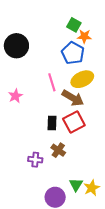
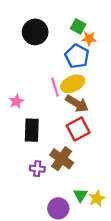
black circle: (16, 46) -> (35, 32), moved
yellow ellipse: (82, 79) -> (73, 84), moved
black rectangle: (52, 123) -> (32, 130), moved, size x1.5
brown cross: (58, 150) -> (62, 159), size x1.5

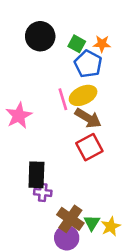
green square: (78, 26) -> (77, 44), moved
pink star: (16, 101) -> (19, 116), size x1.5
black rectangle: (32, 130) -> (36, 175), moved
brown cross: (62, 159) -> (70, 219), moved

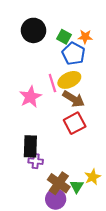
pink star: (19, 116) -> (30, 97), moved
yellow star: (111, 226) -> (93, 177), moved

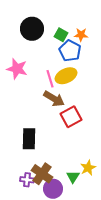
pink star: (30, 97) -> (17, 69), moved, turned -30
brown arrow: (74, 99) -> (54, 99), moved
purple cross: (36, 161) -> (27, 180), moved
brown cross: (59, 183) -> (42, 174), moved

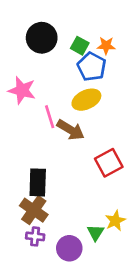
pink line: (50, 79) -> (50, 117), moved
red square: (71, 117) -> (109, 163), moved
brown cross: (42, 174) -> (34, 210), moved

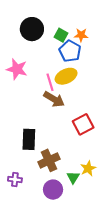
pink line: (50, 117) -> (50, 82), moved
brown cross: (34, 210) -> (49, 160), moved, turned 30
purple cross: (35, 236) -> (15, 179), moved

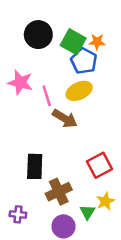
green square: (61, 35) -> (73, 42), size x1.5
pink line: (50, 82) -> (47, 96), moved
red square: (83, 124) -> (99, 165), moved

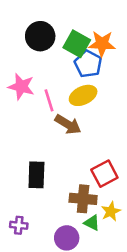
orange star: (97, 42) -> (102, 44), size x1.5
brown cross: (59, 192) -> (83, 199), moved, turned 30
green triangle: (87, 212) -> (92, 223), turned -35

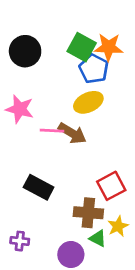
black circle: (40, 36) -> (25, 51), moved
pink star: (21, 87) -> (20, 109), moved
pink line: (49, 100) -> (52, 131), moved, turned -70
black rectangle: (36, 175) -> (39, 187), turned -64

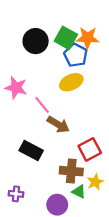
black circle: (25, 51) -> (36, 41), moved
pink line: (52, 131) -> (42, 105), turned 48
brown arrow: (72, 133) -> (58, 124), moved

